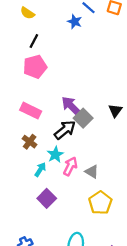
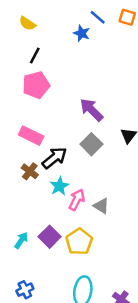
purple arrow: (71, 106) -> (91, 110), moved
black arrow: (65, 130) -> (54, 158), moved
cyan arrow: (40, 170) -> (21, 240), moved
yellow pentagon: (100, 203) -> (79, 242), moved

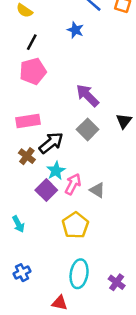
blue star: (82, 33) -> (75, 30), moved
pink rectangle: (31, 136) -> (28, 121), turned -35
purple square: (50, 237) -> (46, 190), moved
cyan arrow: (21, 240) -> (18, 224), turned 119

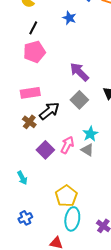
cyan star: (56, 171) -> (90, 134), moved
yellow pentagon: (75, 225) -> (66, 196), moved

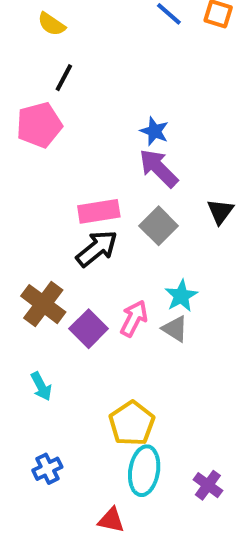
blue star: (69, 18) -> (154, 131), moved
pink pentagon: (34, 52) -> (39, 125), moved
pink rectangle: (30, 93) -> (99, 211), moved
brown cross: (29, 122) -> (43, 304), moved, size x1.5

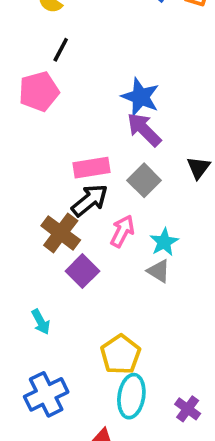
blue star: (154, 131) -> (140, 97), size x1.5
brown cross: (43, 304) -> (61, 233), moved
pink arrow: (134, 318) -> (122, 231), moved
blue cross: (47, 469) -> (46, 394), size x1.6

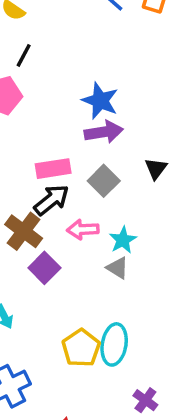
purple arrow: (144, 130) -> (104, 132), turned 126
pink arrow: (122, 231) -> (83, 230), turned -120
cyan ellipse: (131, 396) -> (114, 344), moved

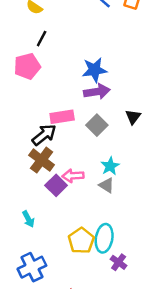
blue star: (100, 101) -> (94, 70), turned -30
black arrow: (51, 200) -> (44, 135), moved
pink arrow: (83, 230) -> (73, 176), moved
purple cross: (145, 400) -> (119, 262), moved

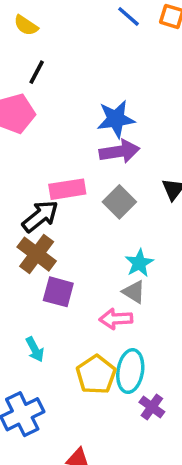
pink arrow: (73, 176) -> (116, 319), moved
purple square: (56, 185) -> (58, 292), turned -30
cyan arrow: (28, 219) -> (35, 349), moved

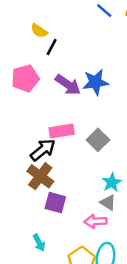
yellow semicircle: (26, 25) -> (39, 31), moved
black line: (37, 72) -> (52, 47), moved
purple arrow: (119, 151) -> (68, 85), moved, turned 44

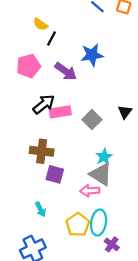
blue star: (95, 82) -> (92, 55), moved
black arrow: (43, 150) -> (44, 104), moved
brown cross: (40, 176) -> (42, 151), turned -30
gray triangle: (108, 203) -> (101, 174), size x1.6

